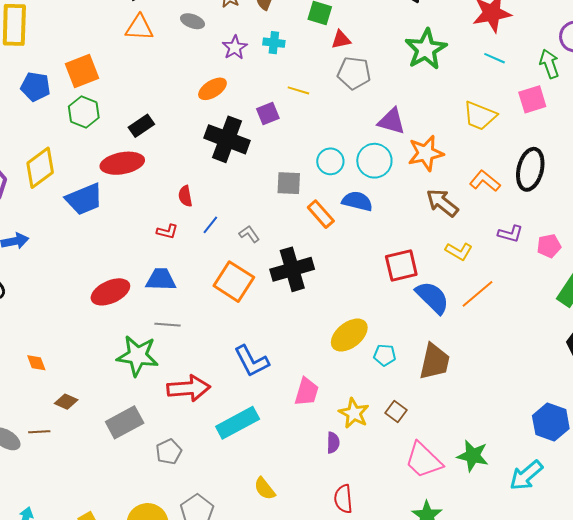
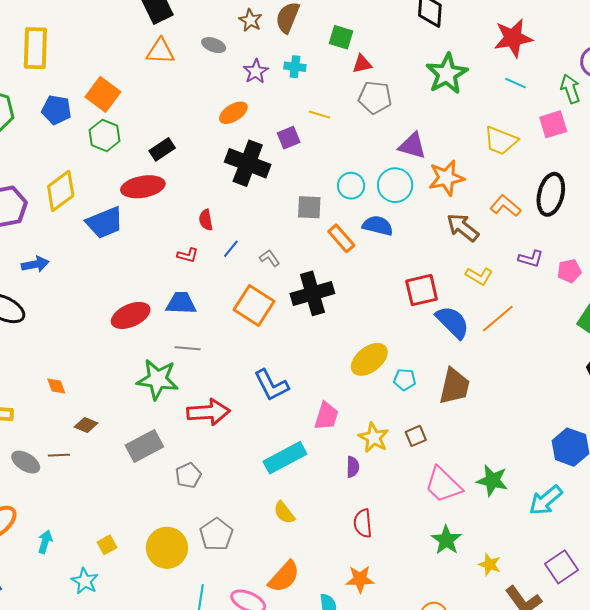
orange square: (82, 71) -> (103, 94), turned -32
brown square: (396, 411) -> (416, 436), turned 30
cyan rectangle: (238, 423) -> (285, 458), moved

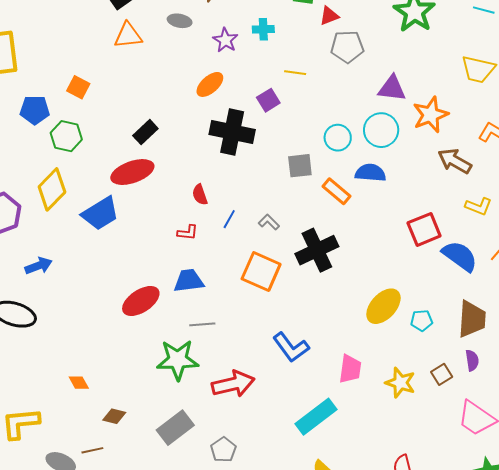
orange square: (103, 94) -> (78, 87), size x0.7
green hexagon: (105, 135) -> (66, 136), moved
purple semicircle: (353, 467) -> (472, 360), moved

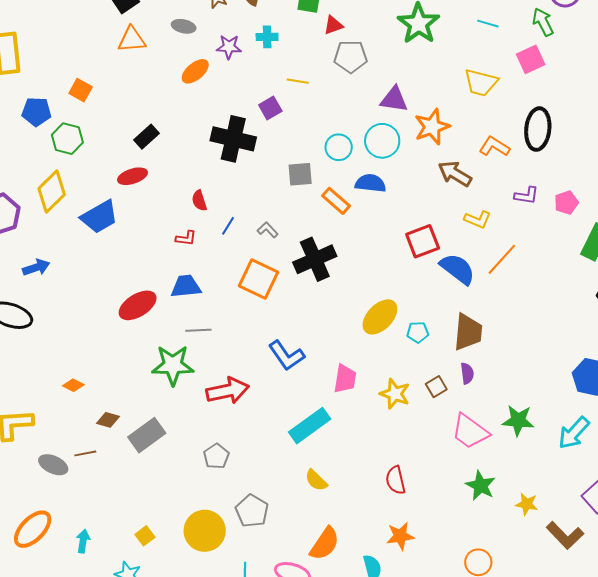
purple star: (225, 40) -> (229, 47), turned -30
orange ellipse: (210, 84) -> (195, 71), moved
red ellipse: (132, 172) -> (132, 176), size x0.7
orange diamond: (79, 383) -> (73, 385), turned -35
gray rectangle: (175, 428) -> (147, 435), moved

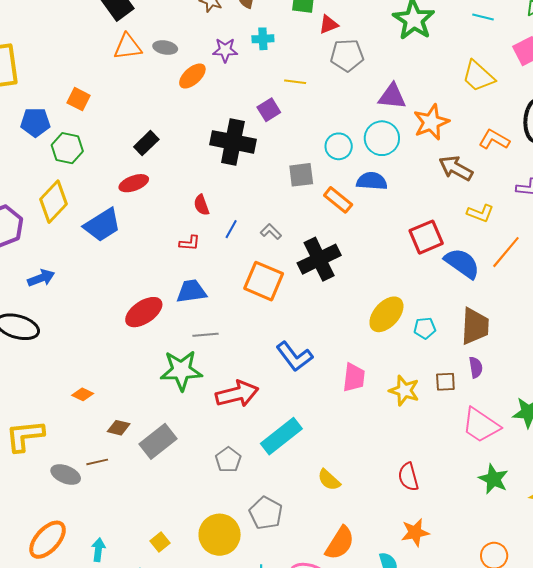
gray ellipse: (184, 26) -> (165, 48), moved
yellow trapezoid: (481, 83) -> (478, 76), turned 30
brown square: (436, 387) -> (445, 382), turned 30
cyan rectangle: (310, 426) -> (281, 436), moved

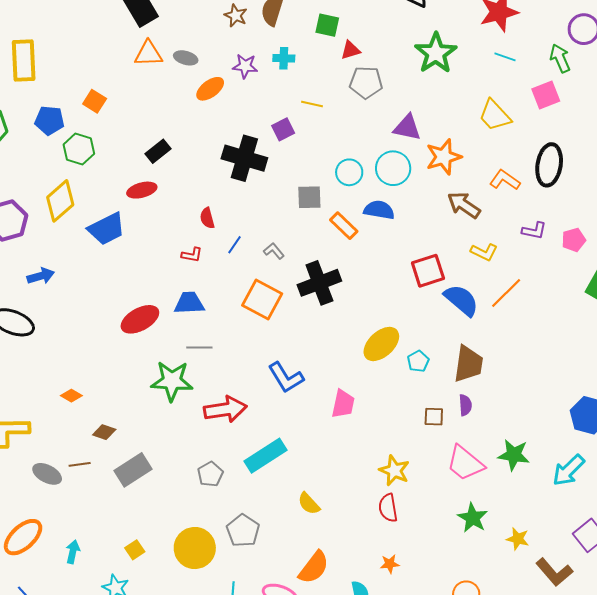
cyan pentagon: (425, 328) -> (418, 361), turned -30
yellow star: (404, 391) -> (394, 471), moved
gray rectangle: (158, 441) -> (133, 470), moved
orange star: (415, 532) -> (390, 564), size x0.7

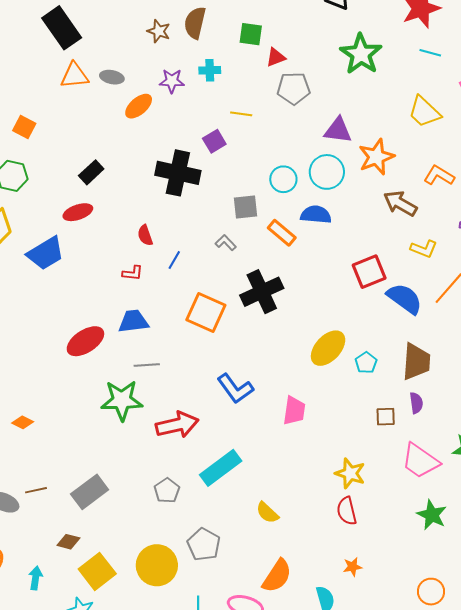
gray L-shape: (274, 251) -> (226, 243), moved
brown diamond: (104, 432) -> (68, 542), moved
yellow square: (135, 550) -> (97, 571), size x1.8

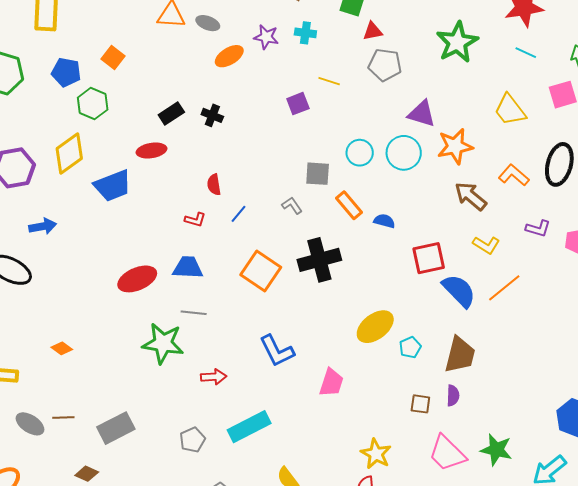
black cross: (178, 173) -> (212, 115), moved, size x0.5
blue semicircle: (316, 215) -> (384, 221), moved, size x0.7
red arrow: (177, 425) -> (214, 377), size x0.6

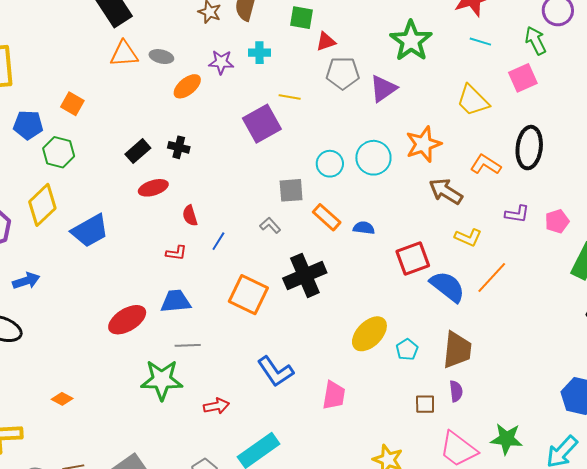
purple square: (298, 104) -> (262, 124), size x1.6
purple triangle: (422, 114) -> (383, 89), moved, turned -44
red ellipse: (152, 151) -> (153, 188), moved

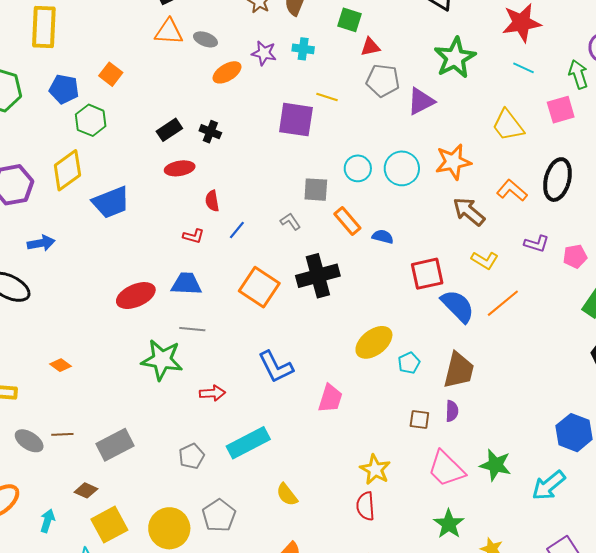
purple square: (262, 124) -> (296, 120), turned 30

